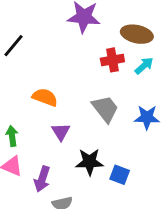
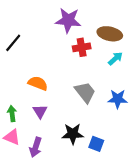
red cross: (112, 60) -> (82, 47), moved
purple triangle: (61, 132) -> (40, 111), moved

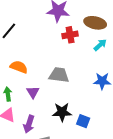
orange semicircle: (38, 83) -> (19, 67), moved
gray trapezoid: (85, 92) -> (59, 75), moved, turned -45

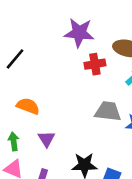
gray trapezoid: (59, 75) -> (108, 111), moved

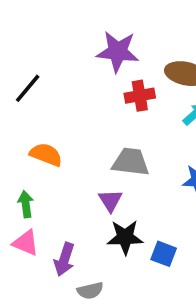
gray trapezoid: (108, 111) -> (131, 162), moved
purple triangle: (46, 139) -> (110, 200), moved

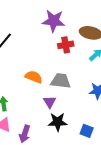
orange semicircle: (46, 154) -> (34, 77), moved
blue square: (164, 254) -> (87, 131), moved

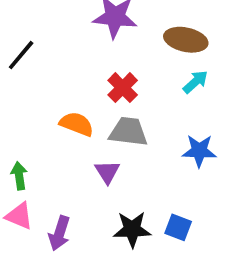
red cross: (66, 45) -> (123, 88), moved, turned -35
black star: (58, 122) -> (132, 229), moved

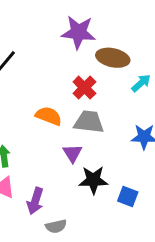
brown ellipse: (186, 40) -> (113, 58), moved
black star: (132, 229) -> (93, 180), moved

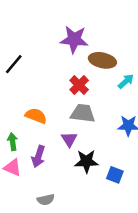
orange semicircle: (49, 116) -> (36, 116), moved
purple arrow: (35, 201) -> (38, 156), moved
gray semicircle: (56, 226) -> (46, 200), moved

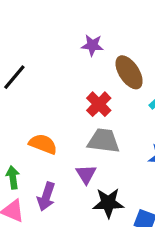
purple star: (74, 39) -> (92, 45), size x0.6
brown ellipse: (102, 60) -> (129, 72), turned 45

